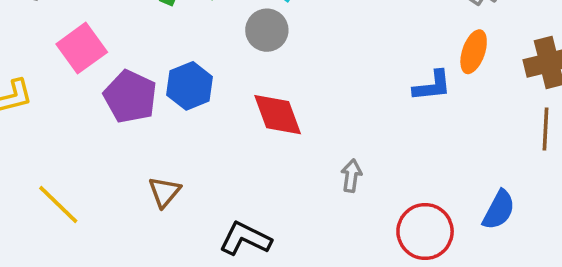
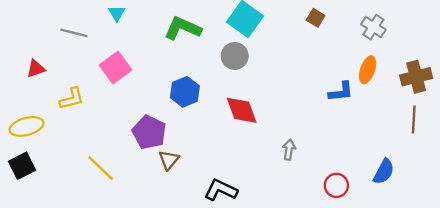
purple pentagon: (130, 97) -> (149, 132), moved
red circle: (425, 231) -> (336, 185), size x0.7

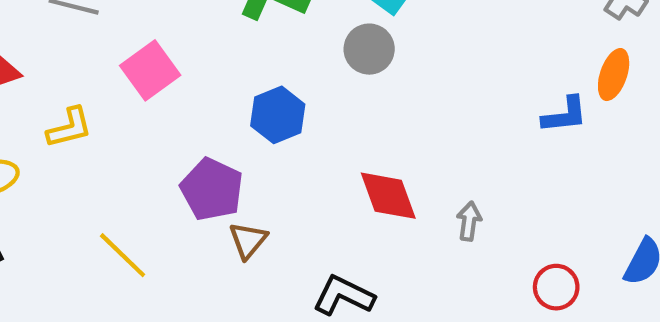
red diamond: (242, 110) -> (388, 196), moved

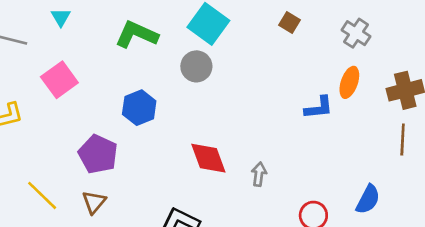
brown triangle: (248, 240) -> (94, 202), moved

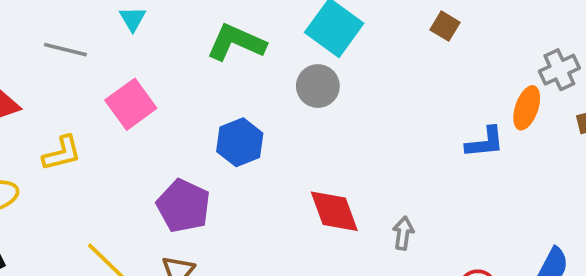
gray cross: (356, 33) -> (559, 70), moved, turned 32

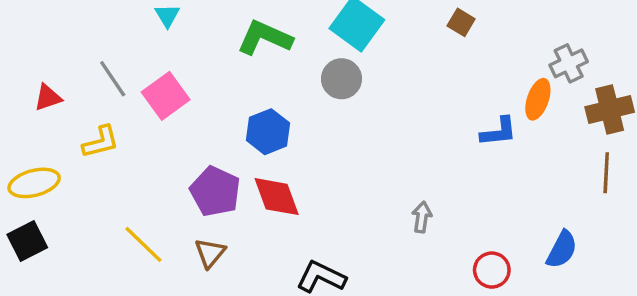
gray line: (65, 50) -> (113, 79), moved, turned 42
red diamond: (334, 211) -> (277, 197), moved

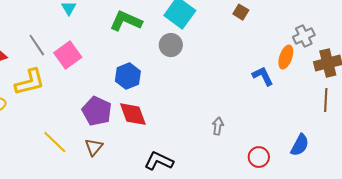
blue L-shape: (499, 132) -> (263, 76), turned -110
yellow L-shape: (101, 142) -> (30, 82), size x1.4

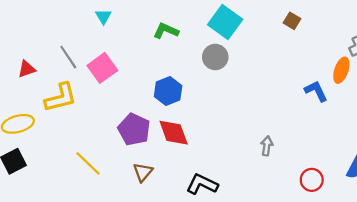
green L-shape: (126, 21) -> (166, 31), size x0.7
brown triangle: (94, 147) -> (143, 172), moved

